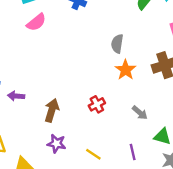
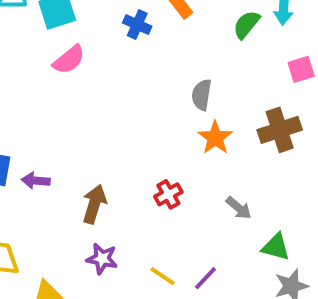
purple line: (133, 152) -> (205, 278), moved, turned 56

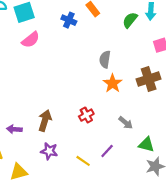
purple arrow: (36, 181) -> (14, 129), moved
purple line: (205, 278) -> (107, 151), moved

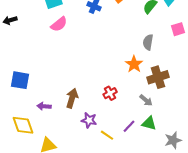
gray semicircle: (105, 59) -> (148, 42), moved
brown cross: (149, 79) -> (158, 77), moved
green triangle: (146, 145) -> (149, 123), moved
purple star: (49, 151) -> (89, 120), moved

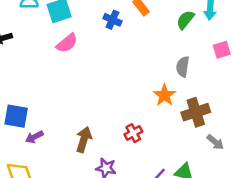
gray arrow: (146, 100) -> (215, 142), moved
purple arrow: (44, 106) -> (34, 137), moved, turned -32

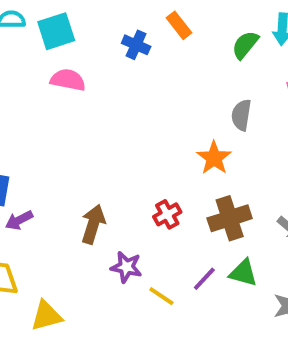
pink semicircle: (67, 43) -> (68, 80), turned -130
brown cross: (196, 112) -> (230, 218), moved

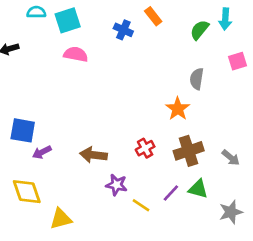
brown arrow: (93, 224) -> (93, 155), turned -100

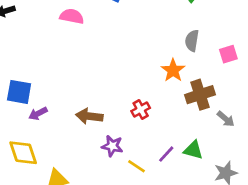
pink square: (238, 61) -> (228, 54), moved
brown cross: (189, 151) -> (200, 95), moved

